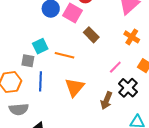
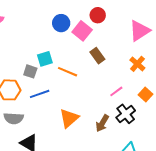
blue line: (41, 81) -> (40, 94), turned 60
orange triangle: (74, 87) -> (69, 118), moved

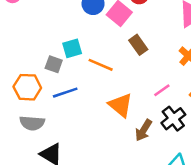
orange triangle: (69, 118) -> (121, 105), moved, turned -40

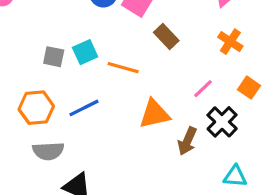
gray square: (54, 64) -> (54, 57), moved
orange triangle: (121, 105) -> (155, 114), turned -44

